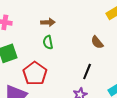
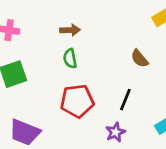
red pentagon: (35, 73) -> (77, 101), moved, turned 30

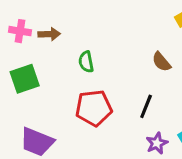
brown arrow: (70, 30) -> (49, 34), moved
purple star: (115, 132) -> (157, 143), moved

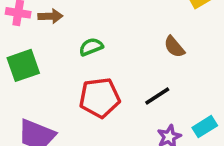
green semicircle: (86, 62) -> (91, 47), turned 80
black line: (146, 106) -> (157, 96), turned 35

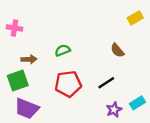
brown arrow: (50, 16) -> (29, 59), moved
green square: (23, 65) -> (18, 81), moved

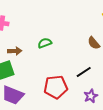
red pentagon: (68, 84) -> (56, 87), moved

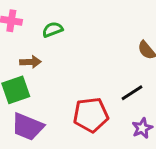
green semicircle: (45, 43) -> (53, 30), moved

